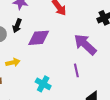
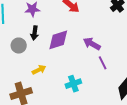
purple arrow: (85, 44) -> (92, 44), moved, size x0.7
cyan cross: (43, 84) -> (73, 84), turned -35

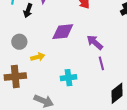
black arrow: (35, 33) -> (28, 11), moved
gray circle: (19, 46) -> (19, 42), moved

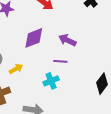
purple line: (101, 63) -> (60, 61), moved, turned -56

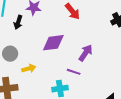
purple arrow: (67, 40) -> (86, 53), turned 84

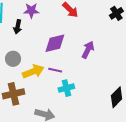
yellow arrow: (29, 68) -> (33, 71), size x1.5
purple line: (74, 72) -> (55, 70), moved

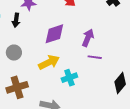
purple line: (55, 70) -> (95, 57), moved
yellow arrow: (33, 71) -> (49, 62), moved

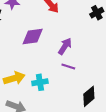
yellow arrow: (49, 62) -> (14, 78), moved

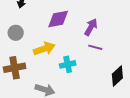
yellow arrow: (14, 78) -> (44, 49), moved

